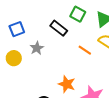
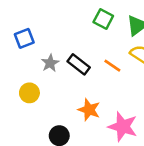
black rectangle: (59, 28) -> (79, 64), moved
yellow circle: (14, 58) -> (29, 93), moved

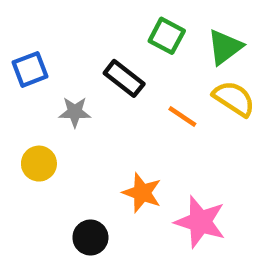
gray star: (50, 63) -> (75, 112), turned 30
black rectangle: (79, 64) -> (124, 78), moved

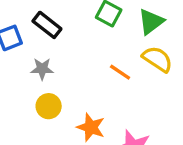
black rectangle: (124, 78) -> (47, 25), moved
yellow circle: (39, 164) -> (49, 106), moved

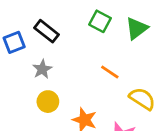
yellow semicircle: (157, 59) -> (142, 99), moved
gray star: (42, 69) -> (42, 69), turned -30

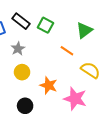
green square: (100, 21) -> (46, 25), moved
green triangle: (137, 28) -> (84, 30), moved

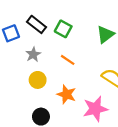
orange line: (67, 51) -> (68, 60), moved
pink star: (75, 99) -> (95, 109), turned -30

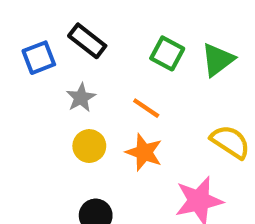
green square: (63, 29) -> (167, 53), moved
orange star: (66, 94) -> (144, 152), moved

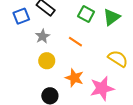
orange star: (144, 152) -> (74, 78), moved

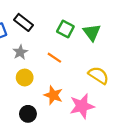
green triangle: (112, 17) -> (92, 32), turned -30

